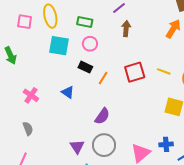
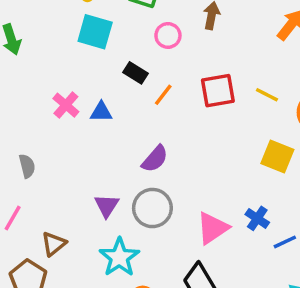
pink circle: (90, 44) -> (168, 35), moved
blue triangle: (68, 92) -> (101, 112), turned -40
pink cross: (31, 95) -> (66, 105), moved
blue cross: (166, 144) -> (257, 218), turned 32

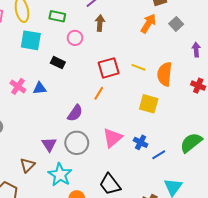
orange line: (163, 95) -> (99, 93), moved
pink triangle: (213, 228) -> (113, 138), moved
brown triangle: (54, 244) -> (28, 165), moved

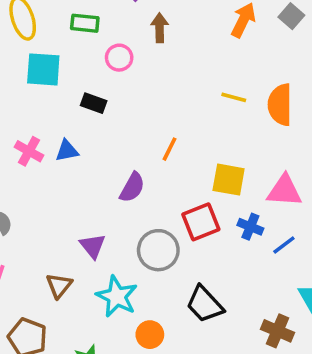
red square: (109, 68) -> (201, 222), moved
yellow square: (149, 104) -> (229, 180), moved
pink triangle: (113, 138) -> (284, 191), moved, turned 50
gray circle: (77, 143) -> (158, 250), moved

